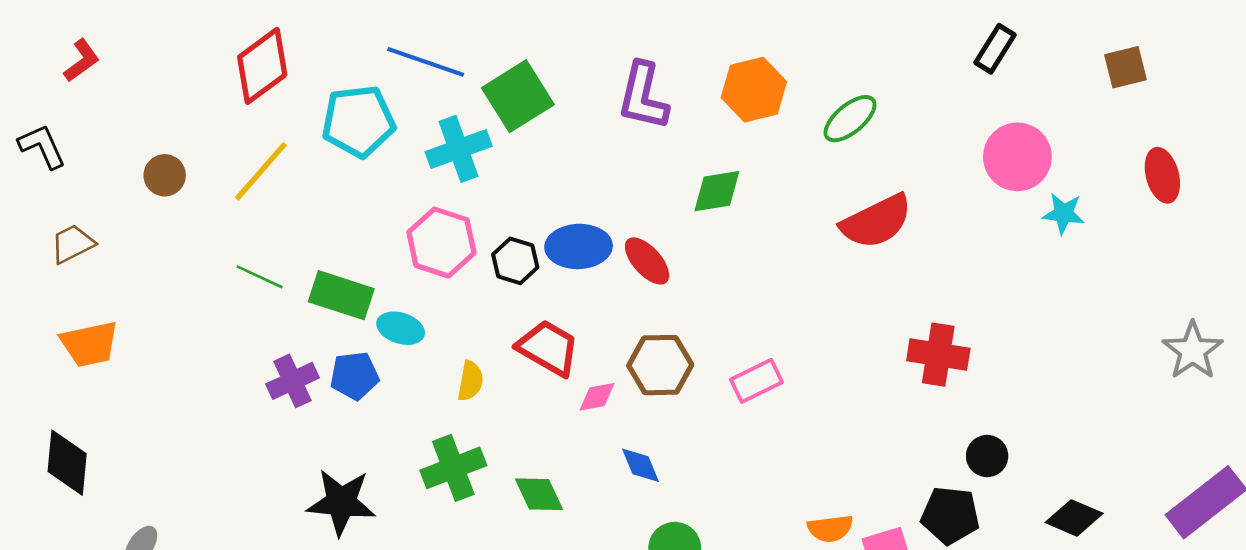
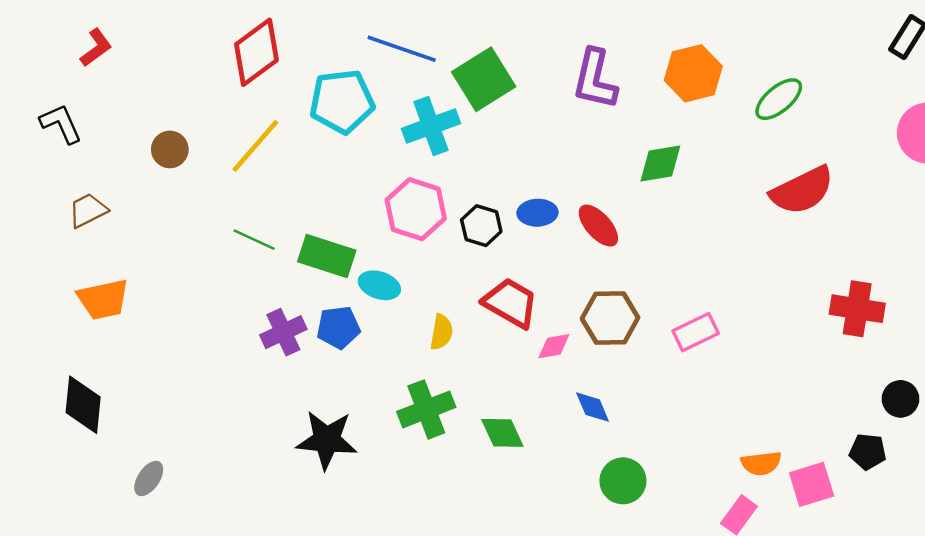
blue ellipse: (579, 246) -> (537, 213), size x0.7
black pentagon: (950, 515) -> (868, 452), size x0.7

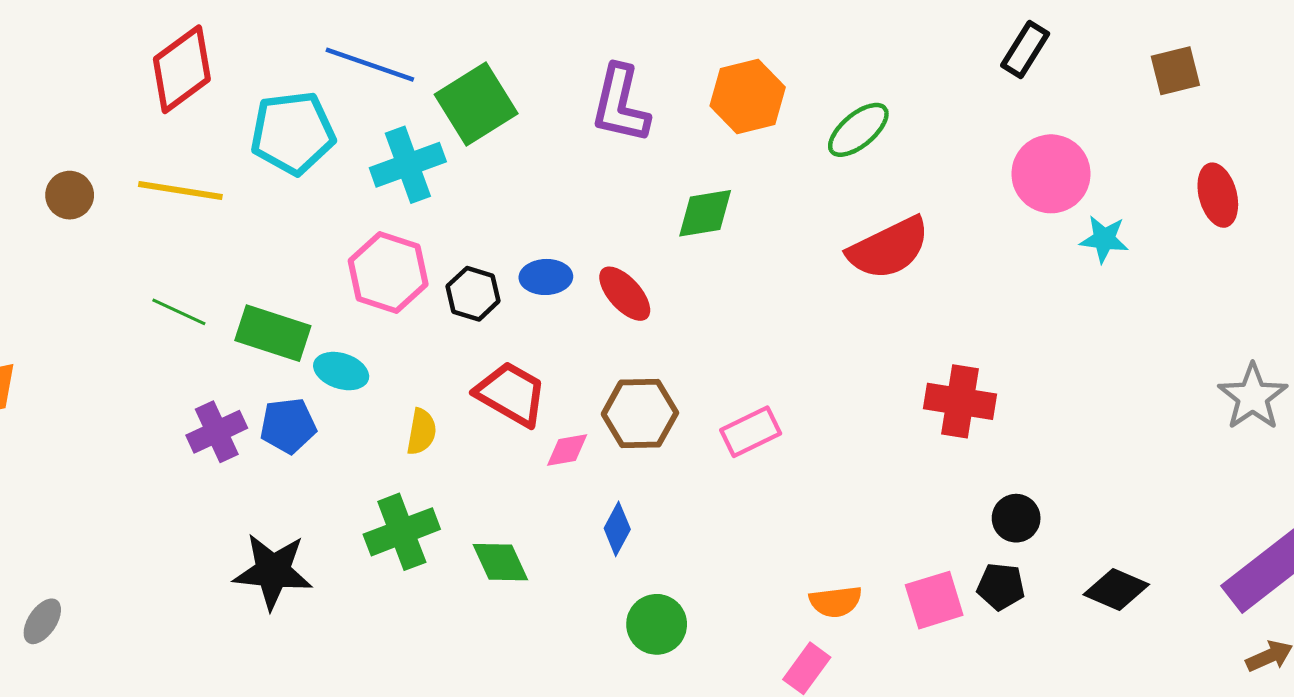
yellow line: (255, 146) -> (180, 191), turned 58
blue diamond: (593, 407) -> (617, 529), turned 51
black pentagon: (868, 452) -> (1001, 586), moved
pink square: (812, 484) -> (934, 600), moved

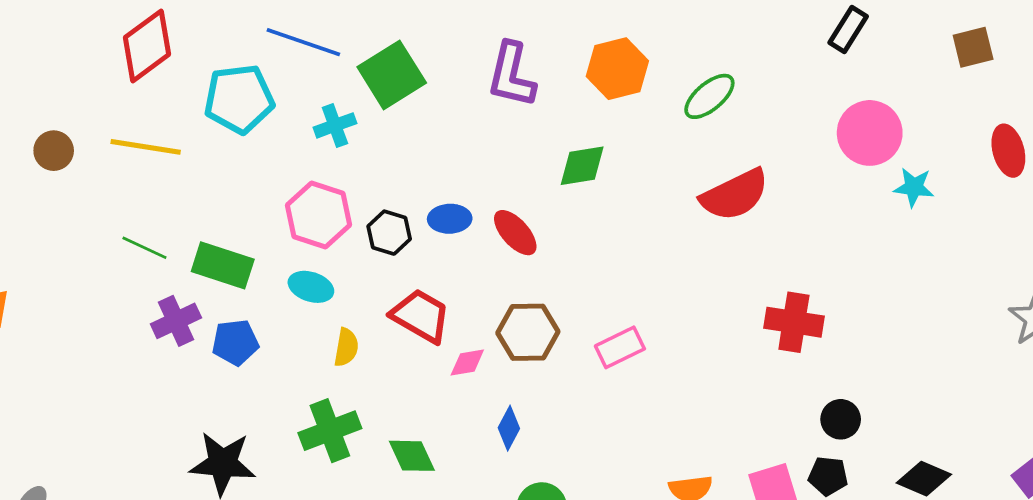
cyan cross: (408, 165) -> (335, 125), size x0.7
cyan ellipse: (341, 371) -> (311, 287), moved
purple cross: (217, 432) -> (176, 321), moved

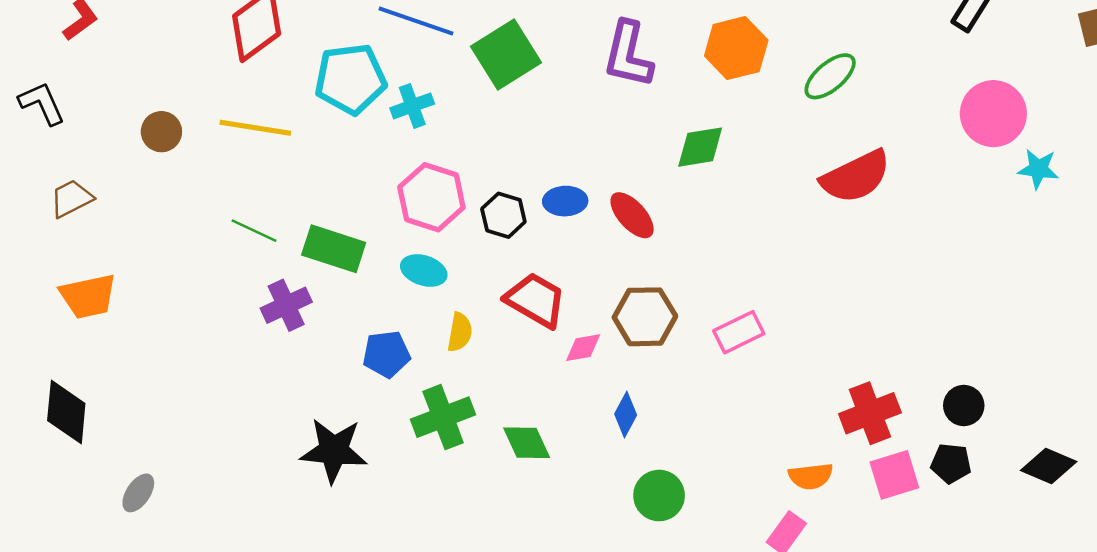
cyan cross: (335, 125) -> (412, 106), moved
red cross: (794, 322) -> (870, 413), moved, turned -30
blue pentagon: (235, 342) -> (386, 354), moved

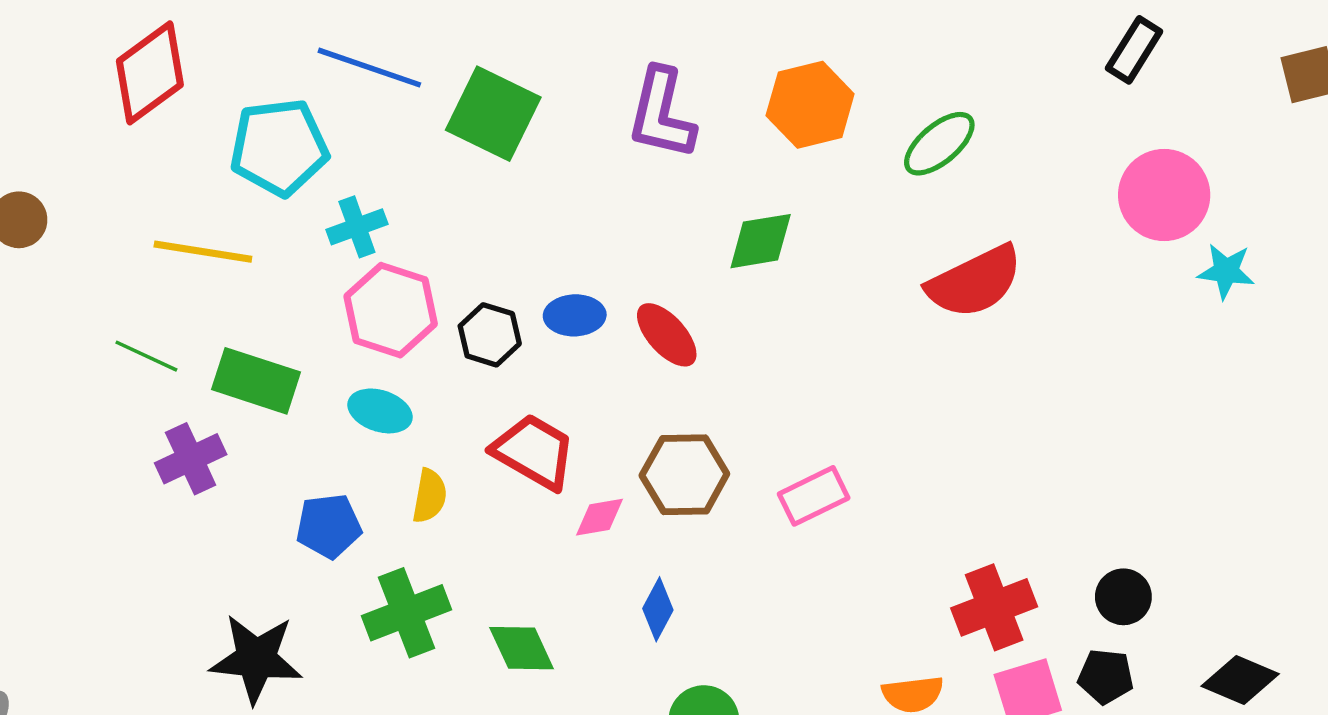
green square: (506, 54) -> (493, 114), turned -32
cyan cross: (412, 106) -> (357, 227), moved
yellow line: (255, 128) -> (203, 252), moved

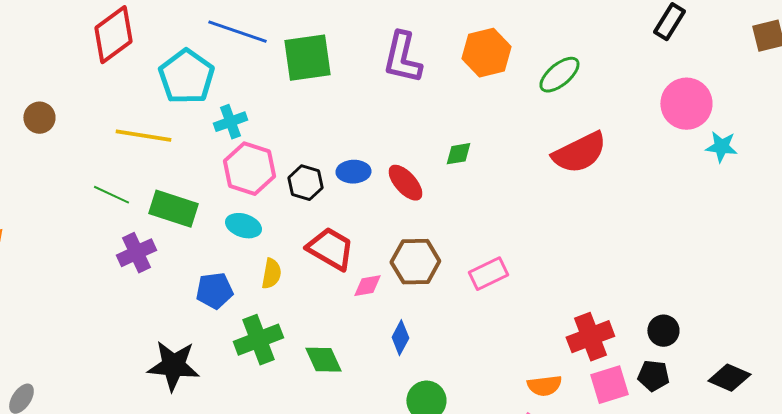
green square: (493, 114) -> (307, 58), turned -34
cyan pentagon: (279, 147) -> (186, 77), turned -30
green diamond: (761, 241) -> (458, 154), moved, size x0.7

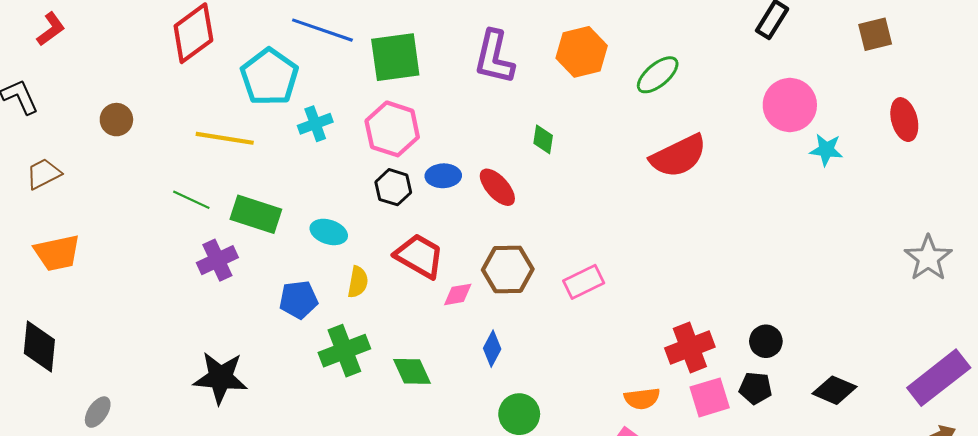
green diamond: (458, 154) -> (543, 139), moved, turned -72
pink hexagon: (249, 169) -> (392, 129), moved
black star: (173, 366) -> (220, 378), moved

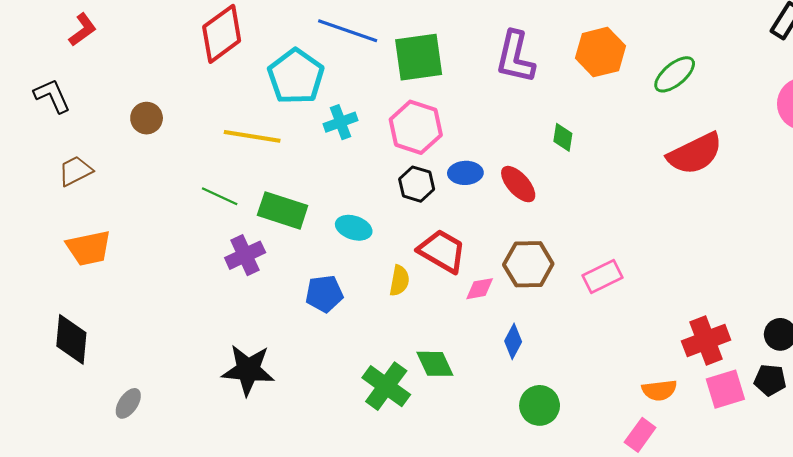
yellow semicircle: (358, 282) -> (399, 281), moved
green cross: (344, 351) -> (386, 386), moved, turned -33

